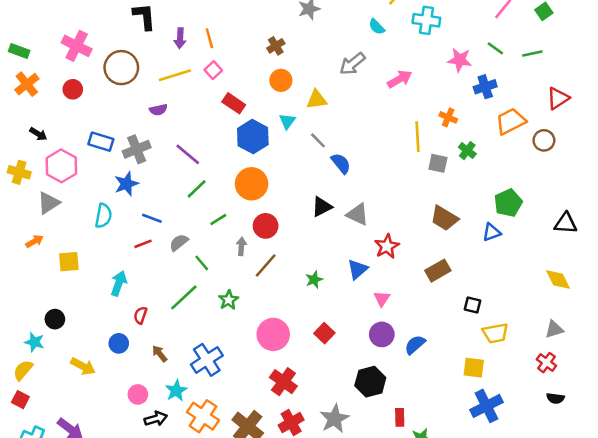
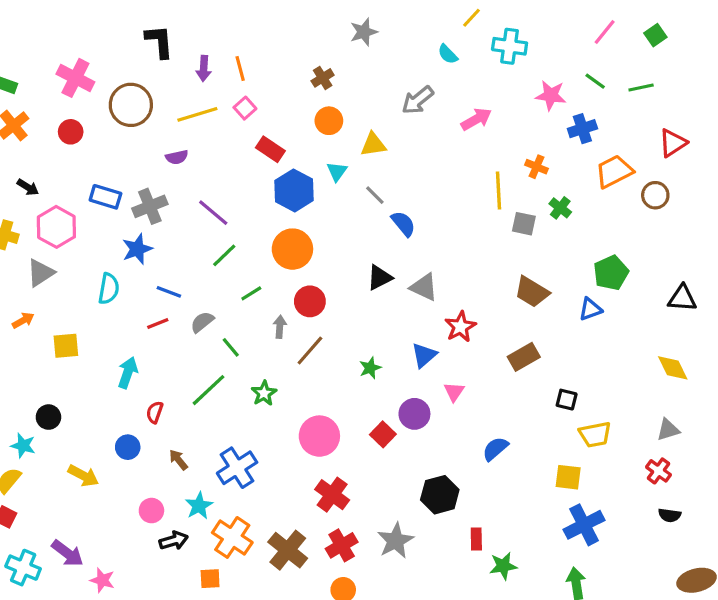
purple circle: (382, 334) -> (414, 414), moved

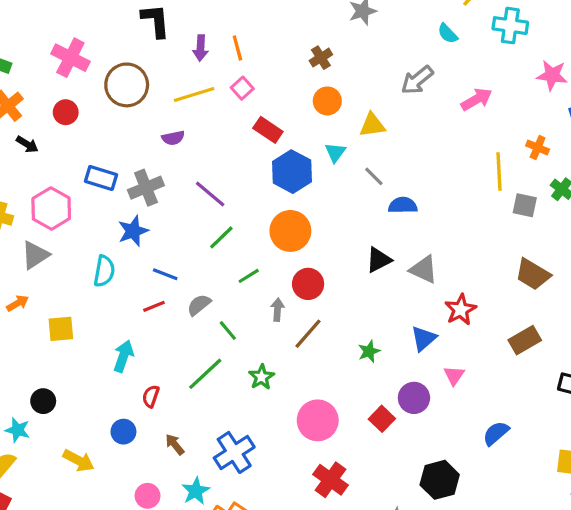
black arrow: (28, 187) -> (27, 144), moved
blue semicircle: (403, 224) -> (403, 205), turned -52

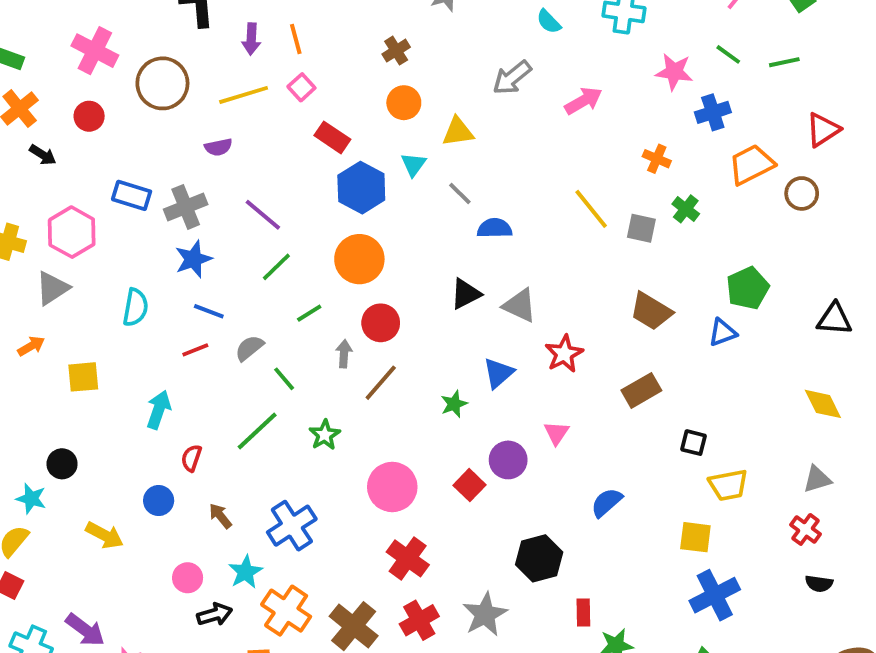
yellow line: (499, 172) -> (591, 209), moved, turned -36
blue star: (133, 231) -> (193, 259), moved
blue triangle: (424, 339) -> (498, 373), moved

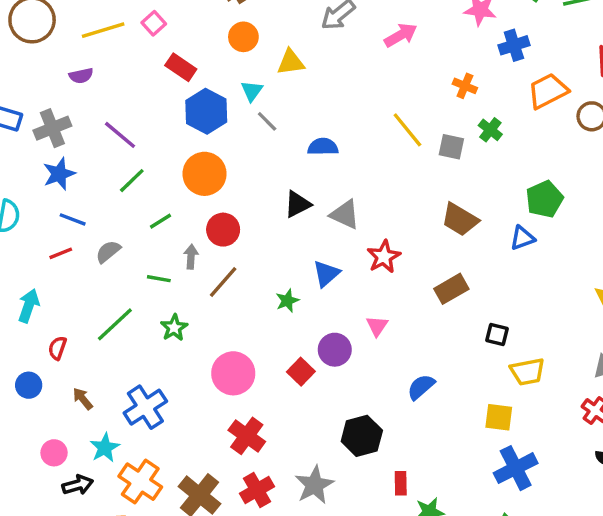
gray line: (460, 193) -> (267, 121), moved
green line: (284, 379) -> (159, 279), moved, turned -40

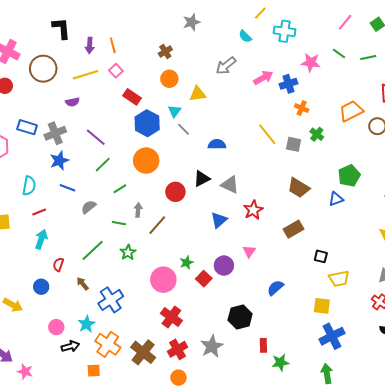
blue cross: (514, 45) -> (289, 84), moved
red circle: (223, 230) -> (175, 192), moved
red line: (61, 253) -> (39, 212), moved
green star: (287, 301) -> (187, 262), moved
brown arrow: (83, 399) -> (83, 284), moved

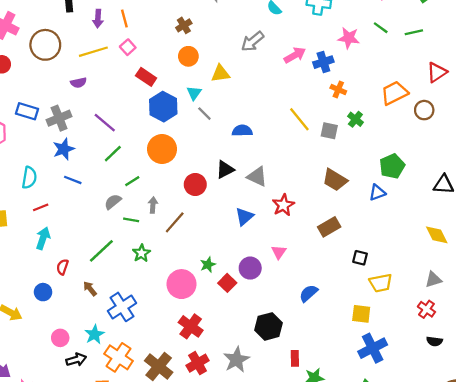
gray semicircle: (89, 207) -> (113, 202), moved

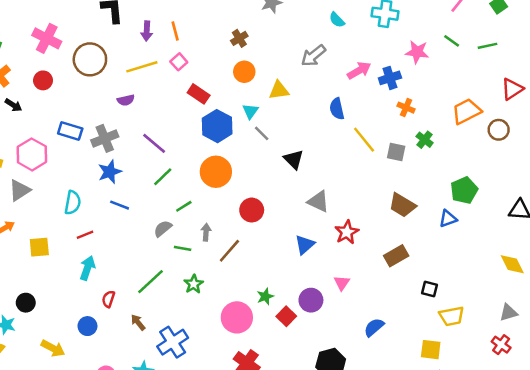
blue semicircle: (242, 131) -> (337, 109), moved, turned -102
black triangle: (225, 170) -> (294, 159), moved, turned -48

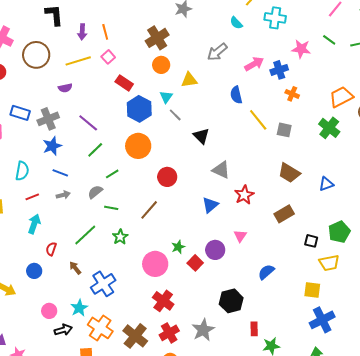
brown cross: (239, 38) -> (157, 38), size x1.6
green cross: (425, 140) -> (329, 128), moved, size x1.5
green pentagon: (464, 190) -> (339, 232), moved
gray arrow: (206, 232) -> (63, 195), moved, turned 72

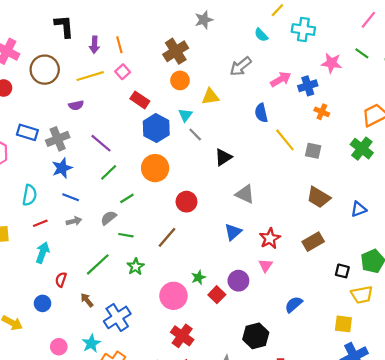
black triangle: (201, 136) -> (223, 157), turned 42
red star: (244, 195) -> (270, 238), moved

